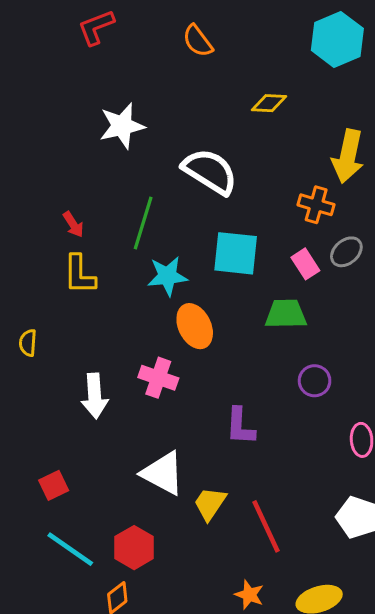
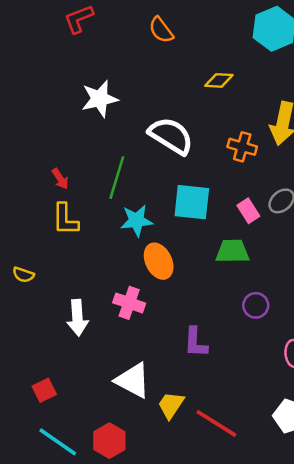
orange cross: (316, 205) -> (242, 147), moved
yellow semicircle: (28, 343) -> (23, 275), turned -75
red line: (266, 526) -> (216, 423), turned -33

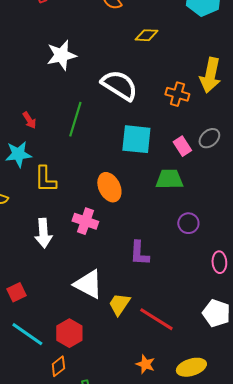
yellow diamond: (219, 80) -> (146, 35), moved
yellow L-shape: (65, 219) -> (45, 179), moved
cyan star: (136, 221) -> (18, 154), moved

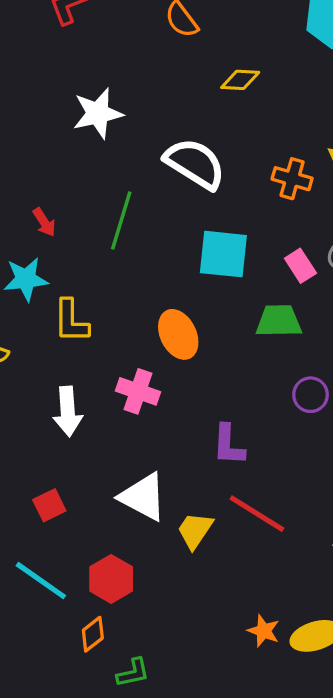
red square: (16, 292) -> (49, 505), moved
red line: (156, 319) -> (257, 514), moved
orange star: (145, 364) -> (264, 631), moved

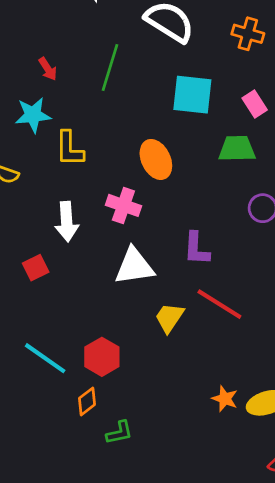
white triangle: (143, 497) -> (134, 266), moved, turned -36
red square: (49, 505) -> (36, 268), moved

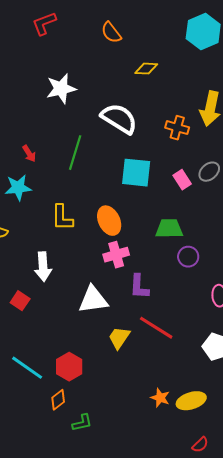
yellow L-shape: (69, 149) -> (62, 218), moved
green trapezoid: (237, 149) -> (169, 229), moved
pink cross: (123, 205) -> (116, 255), moved, turned -35
red square: (36, 268) -> (20, 301), turned -30

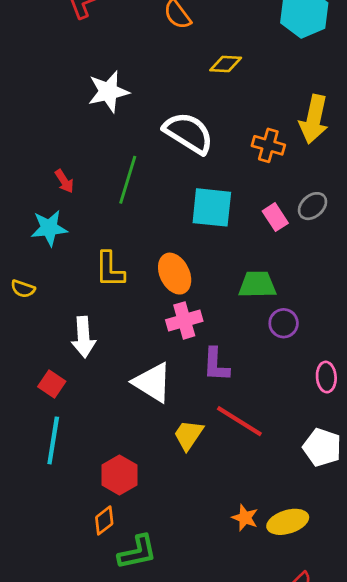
white triangle: (93, 300) -> (153, 383), turned 40
cyan line: (27, 368) -> (53, 440), moved, turned 64
green L-shape: (82, 423) -> (137, 552), size x1.4

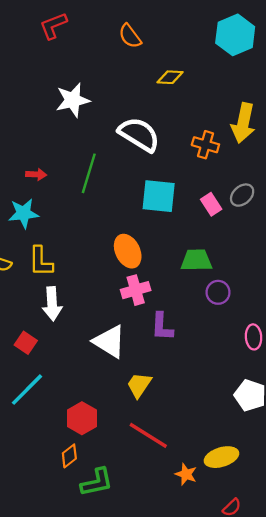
red arrow: (64, 181) -> (36, 174), turned -54
yellow L-shape: (110, 269) -> (41, 261), moved
red line: (239, 421) -> (148, 435), moved
cyan line: (53, 440) -> (27, 390), turned 36
orange star: (245, 518) -> (186, 474), moved

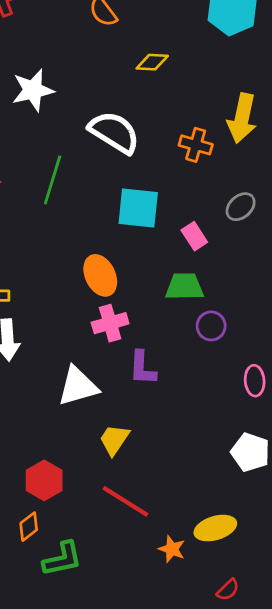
pink rectangle: (211, 204) -> (194, 236), moved
white triangle: (109, 342) -> (78, 386), turned -48

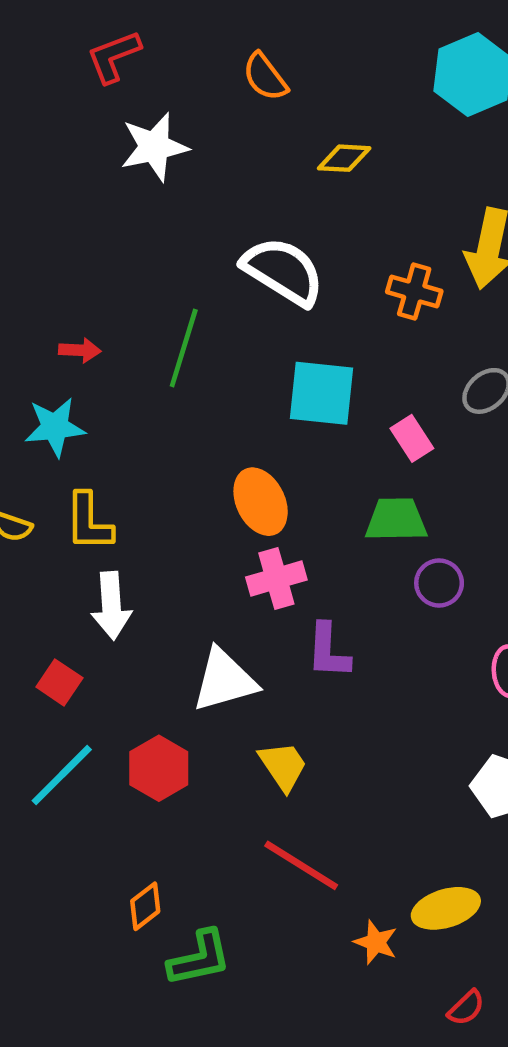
white star: (33, 90) -> (154, 147), moved
yellow trapezoid: (114, 440) -> (283, 766), turned 112
red hexagon: (44, 480) -> (159, 768), moved

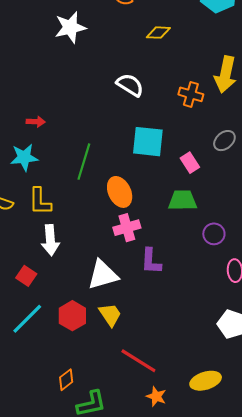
white semicircle: (283, 271) -> (130, 85), size x0.7
green line: (184, 348) -> (84, 162), moved
purple circle: (439, 583) -> (214, 234), moved
yellow trapezoid: (283, 766) -> (110, 315), moved
orange star: (376, 942) -> (156, 396), moved

